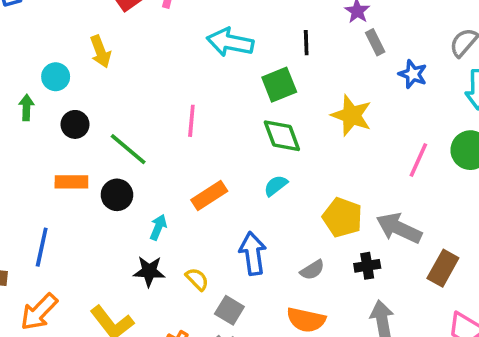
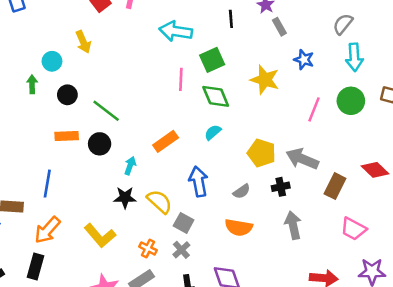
black line: (306, 43) -> (231, 19), moved
blue star: (413, 74) -> (304, 60), moved
pink line: (191, 121) -> (181, 79), moved
yellow semicircle: (197, 279) -> (159, 202), size x1.5

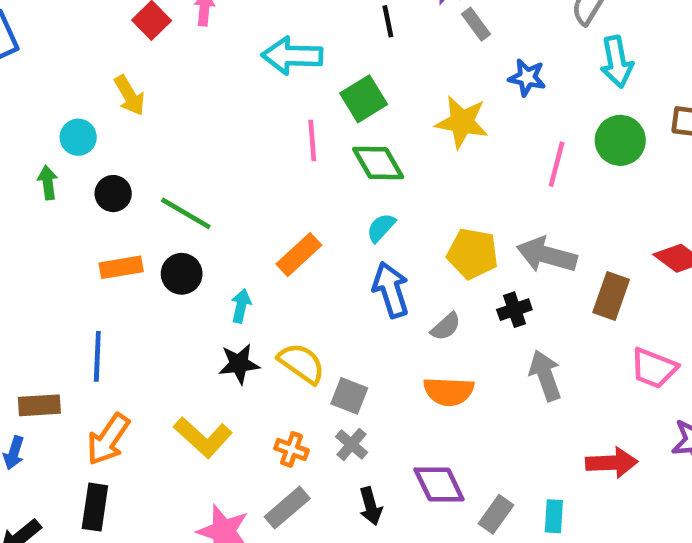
blue arrow: (199, 181) -> (391, 290), moved

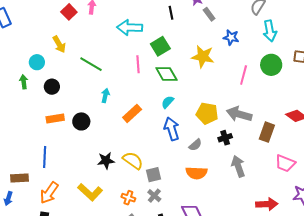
green line: (186, 213) -> (91, 64), moved
cyan arrow: (241, 306) -> (105, 96), moved
gray square: (349, 396) -> (153, 175), turned -35

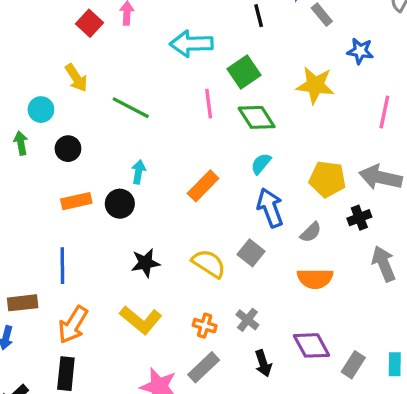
cyan arrow: (105, 96) -> (138, 172), moved
black star: (106, 161) -> (145, 263), moved
gray square: (153, 175) -> (251, 253), moved, turned -35

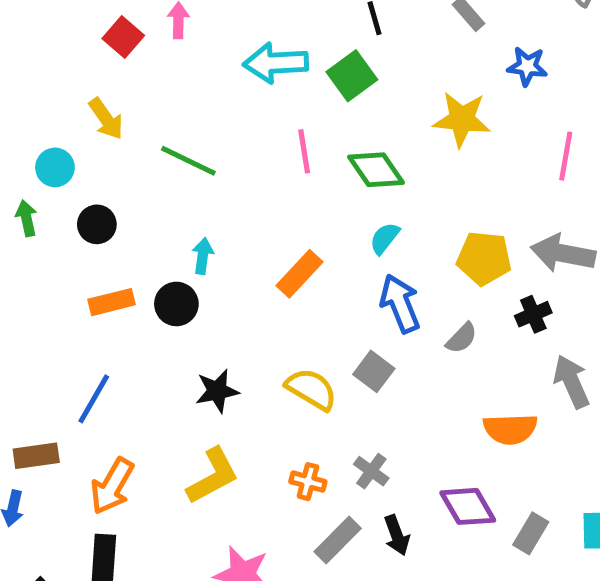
green square: (244, 72) -> (352, 76), moved
blue line: (62, 266) -> (94, 399), turned 32
orange semicircle: (315, 278) -> (510, 429), moved
yellow L-shape: (141, 320) -> (213, 476), turned -66
gray rectangle: (204, 367) -> (338, 540), moved

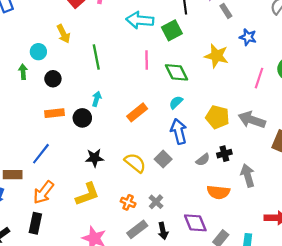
green line: (188, 161) -> (96, 57), turned 45
black cross: (533, 314) -> (224, 154), moved
gray semicircle: (462, 338) -> (203, 160), moved

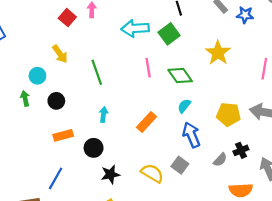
blue star: (248, 37) -> (245, 15), moved
yellow star: (216, 56) -> (218, 53), turned 30
black circle: (82, 118) -> (94, 148), moved

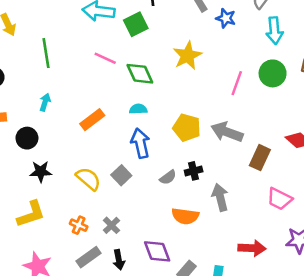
pink line: (148, 68) -> (105, 58), turned -66
cyan semicircle: (184, 106) -> (138, 109), turned 40

